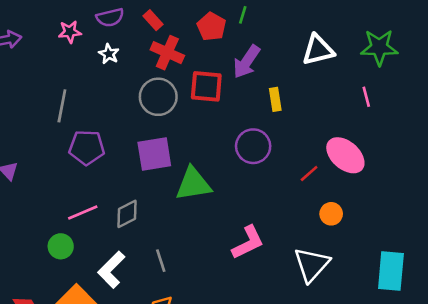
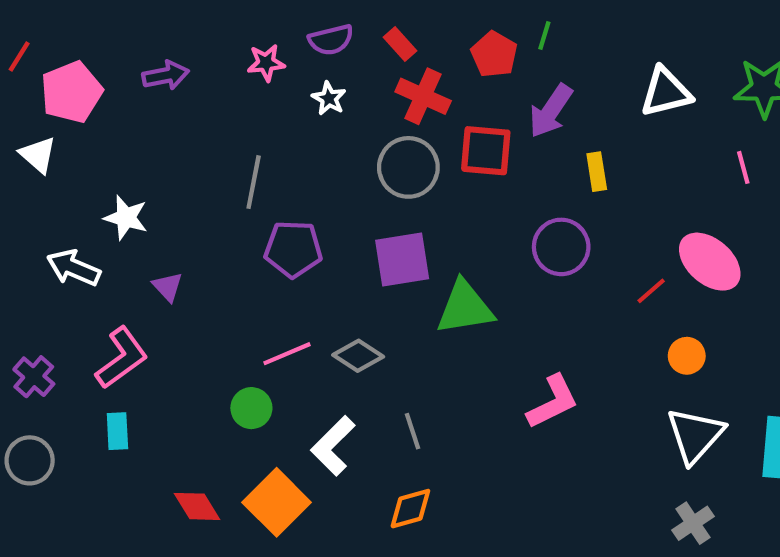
gray diamond: (127, 214) -> (358, 356), turned 60
white triangle: (312, 265) -> (695, 435), moved

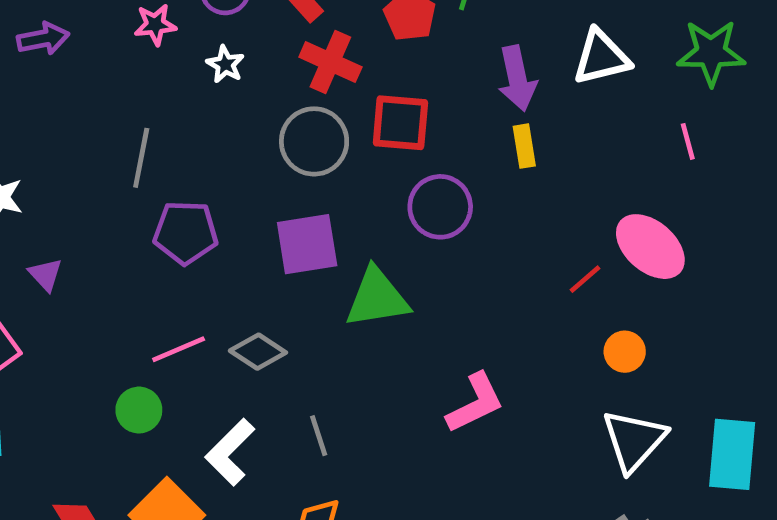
purple arrow: (551, 111) -> (517, 78), moved, turned -46
purple circle: (561, 247) -> (440, 207), moved

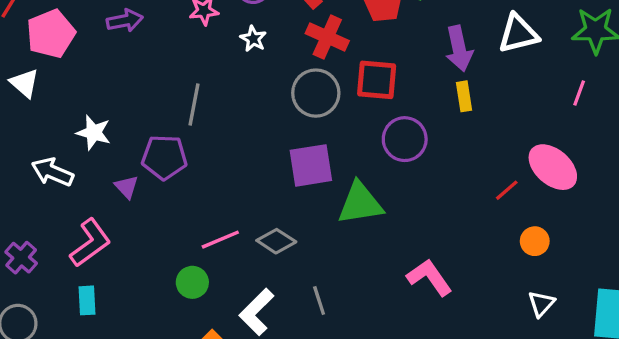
pink line: (688, 141) -> (579, 93), turned 35
purple pentagon: (186, 233) -> (164, 157), moved
pink L-shape: (475, 403) -> (429, 277), turned -99
white triangle: (634, 440) -> (541, 304), size x0.6

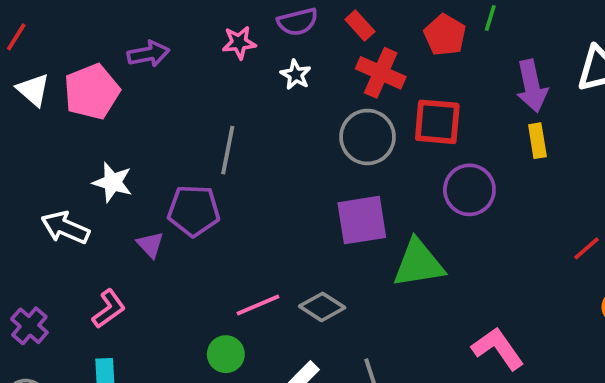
pink pentagon: (51, 34) -> (92, 92), moved
white triangle: (24, 83) -> (33, 90), moved
pink L-shape: (90, 243) -> (109, 309), size x0.7

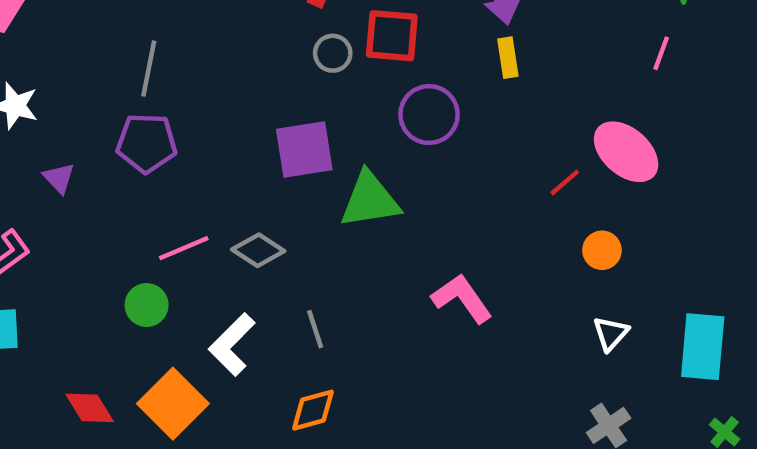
gray circle: (367, 137) -> (333, 53), moved, size x0.6
purple pentagon: (194, 211) -> (147, 143), moved

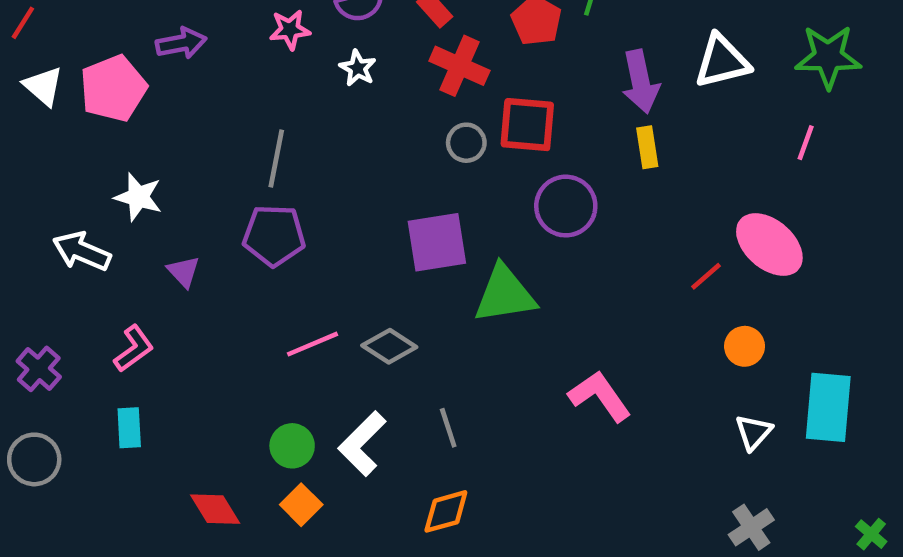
green circle: (147, 305) -> (292, 446), moved
cyan rectangle: (703, 347) -> (828, 407), moved
orange square: (173, 404) -> (301, 505), size x0.6

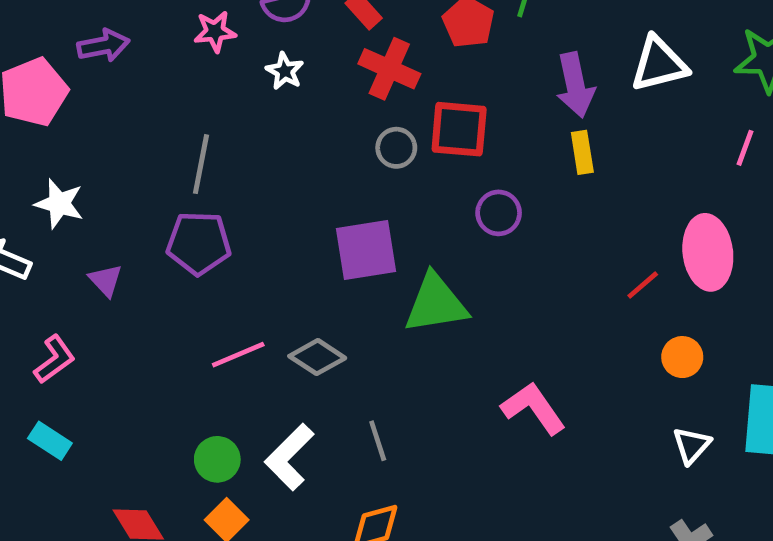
purple circle: (566, 206) -> (499, 213), size x0.7
pink ellipse: (769, 244) -> (708, 252), turned 42
cyan rectangle: (129, 428) -> (50, 441), turned -54

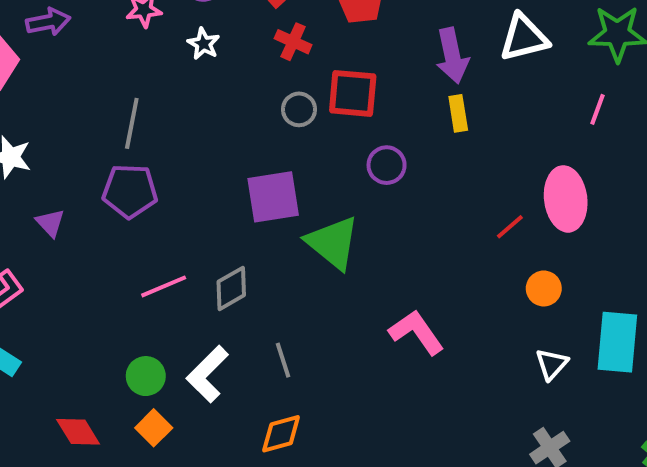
red cross: (389, 69) -> (293, 42), size x0.7
green triangle: (436, 304) -> (333, 243), turned 48
gray diamond: (317, 357) -> (231, 288), turned -63

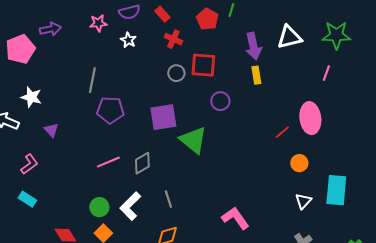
purple pentagon: (130, 191) -> (110, 110), moved
pink L-shape: (416, 332) -> (235, 218), moved

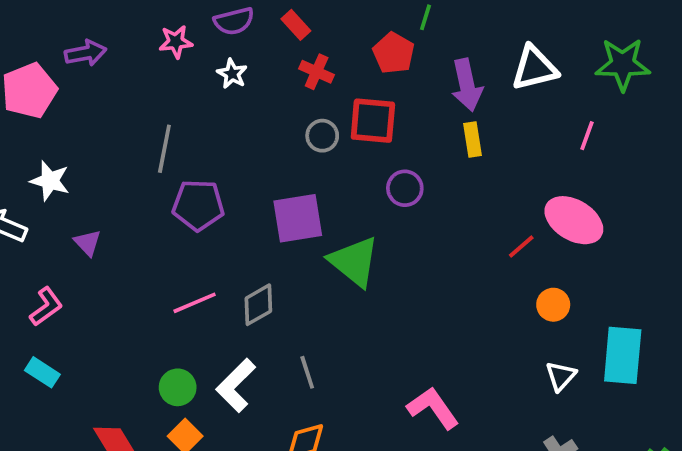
red pentagon: (207, 19) -> (394, 53), moved
pink line: (326, 73) -> (587, 136), moved
pink ellipse: (310, 118) -> (574, 220), turned -52

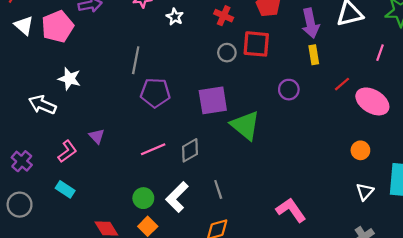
purple circle: (405, 188) -> (289, 90), moved
purple triangle: (87, 243) -> (97, 136), moved
red line: (521, 246) -> (342, 84), moved

